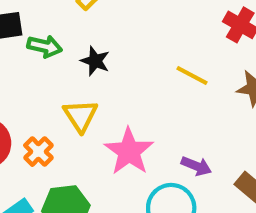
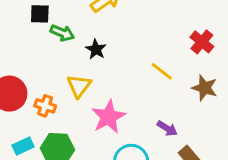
orange cross: (38, 152) -> (45, 106), turned -36
purple arrow: (196, 166) -> (167, 128), moved

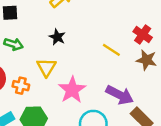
green arrow: (62, 33) -> (13, 44), moved
red cross: (202, 42) -> (143, 34), moved
purple arrow: (167, 128) -> (120, 95), size x1.6

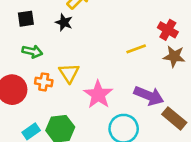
black star: (57, 37) -> (64, 22), moved
yellow line: (111, 50) -> (136, 49), turned -48
orange cross: (21, 86) -> (44, 82), moved

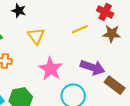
yellow triangle: (69, 73) -> (36, 36), moved

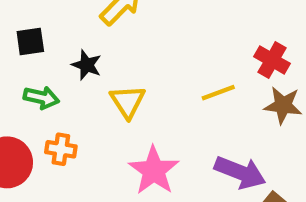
black star: (19, 11) -> (87, 65), moved

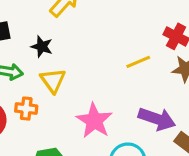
yellow triangle: (128, 102) -> (53, 80), moved

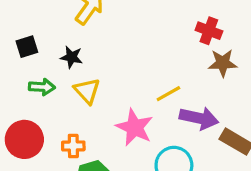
yellow line: (138, 62) -> (168, 94), moved
orange cross: (26, 109) -> (73, 146), moved

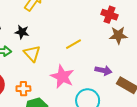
yellow line: (168, 94) -> (74, 44), moved
purple arrow: (199, 118) -> (103, 70), size x0.7

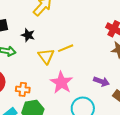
yellow line: (74, 44) -> (66, 48), moved
yellow triangle: (32, 53) -> (46, 56), moved

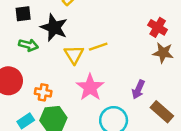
black star: (28, 35) -> (54, 28), size x1.6
purple arrow: (101, 81) -> (138, 90), turned 91

